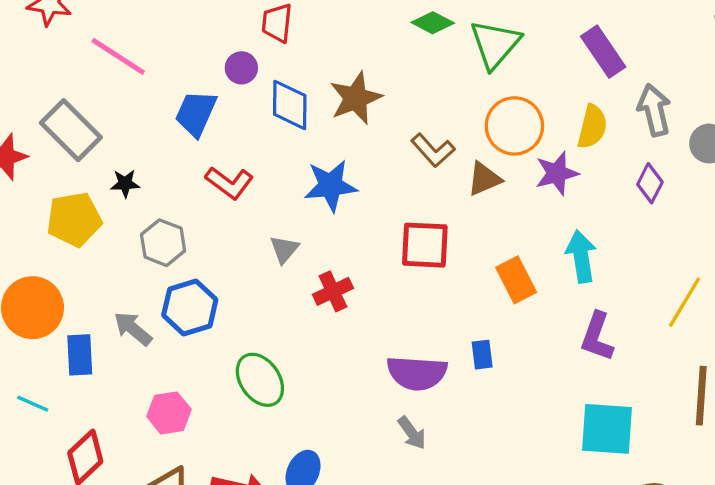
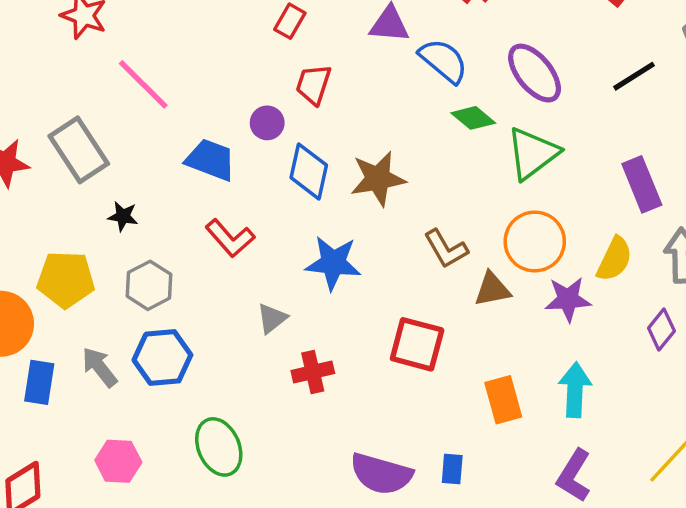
blue trapezoid: (196, 113) -> (211, 160), turned 75
yellow pentagon: (74, 219) -> (66, 279), moved

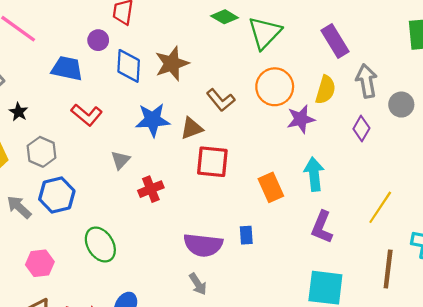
black star: (123, 216) -> (19, 112), turned 30
brown triangle: (492, 289) -> (192, 128), moved

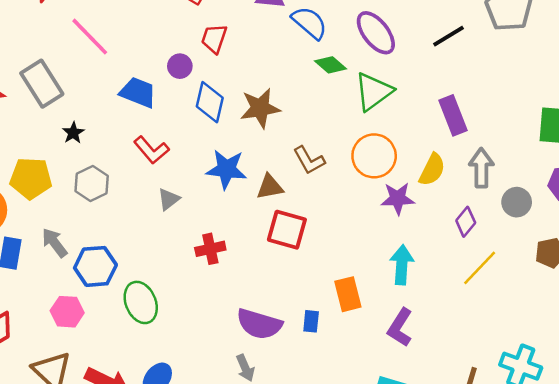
gray triangle: (120, 160) -> (169, 199), moved
orange rectangle: (271, 187) -> (348, 294), moved
blue hexagon: (57, 195) -> (95, 266), moved
yellow line: (380, 207) -> (480, 268), moved

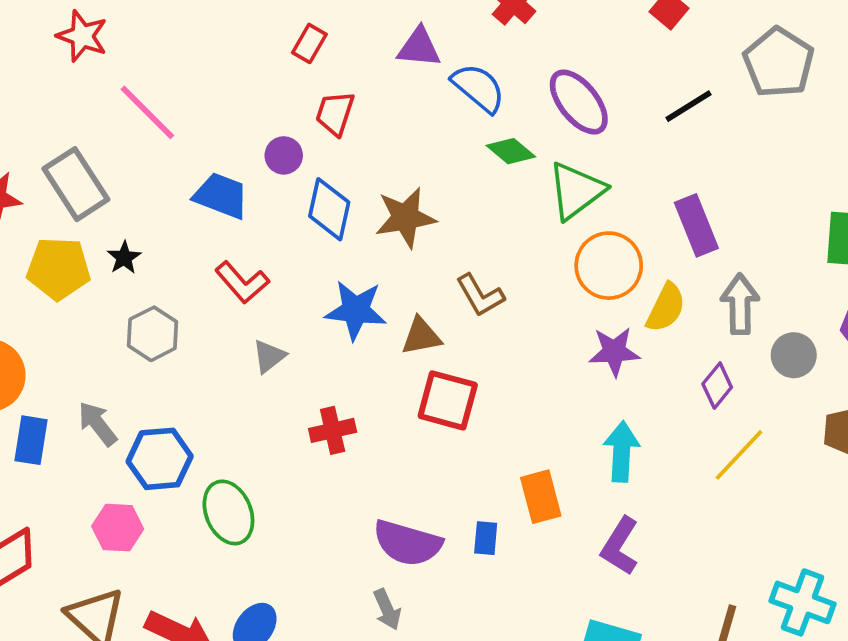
orange circle: (374, 156) -> (609, 266), moved
yellow pentagon: (31, 178) -> (59, 268), moved

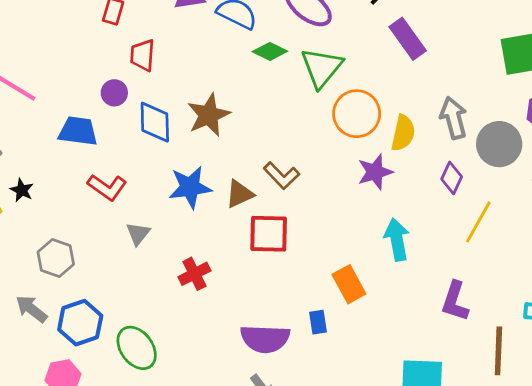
purple rectangle: (696, 225) -> (408, 39), moved
brown L-shape: (480, 295) -> (282, 176), moved
gray hexagon: (153, 334) -> (56, 258), moved
gray circle: (794, 355) -> (499, 144), size x1.4
purple L-shape: (620, 546) -> (455, 301), moved

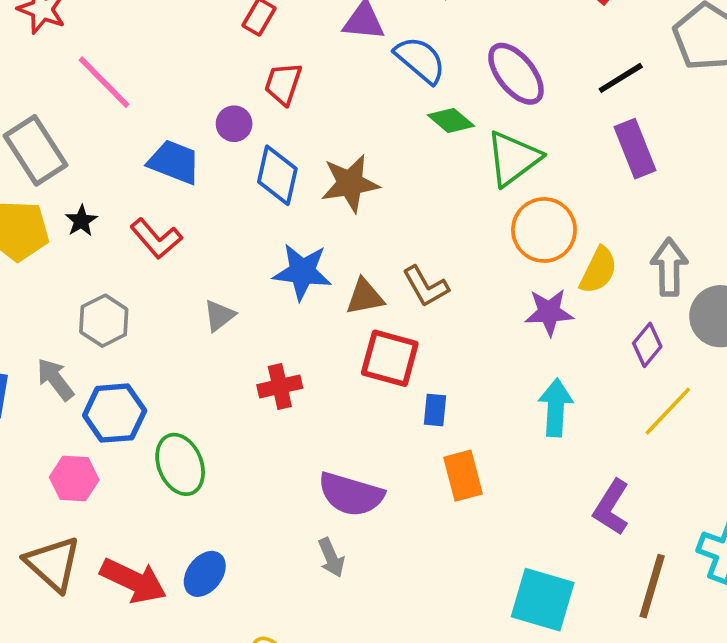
red L-shape: (107, 187) -> (156, 239), moved
orange rectangle: (349, 284) -> (463, 476), moved
blue rectangle: (318, 322) -> (435, 410), moved

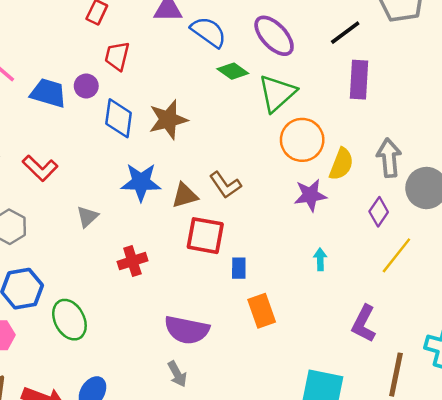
purple rectangle: (635, 149) -> (359, 80), turned 30
blue trapezoid: (174, 162) -> (48, 93), moved
cyan arrow: (556, 408) -> (320, 259), size x0.6

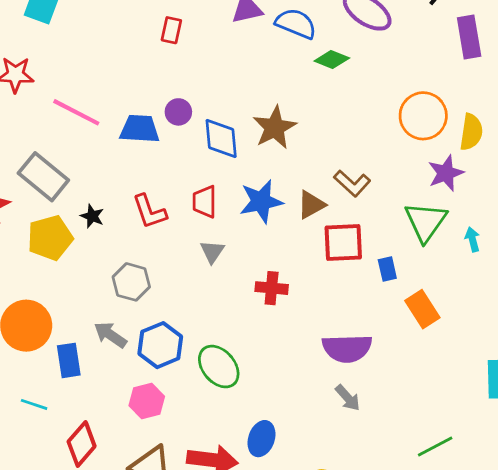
red trapezoid: (117, 56) -> (205, 202), moved
green triangle: (277, 93) -> (426, 222), moved
red L-shape: (40, 168) -> (149, 212), turned 40
red cross: (132, 261) -> (272, 288), turned 36

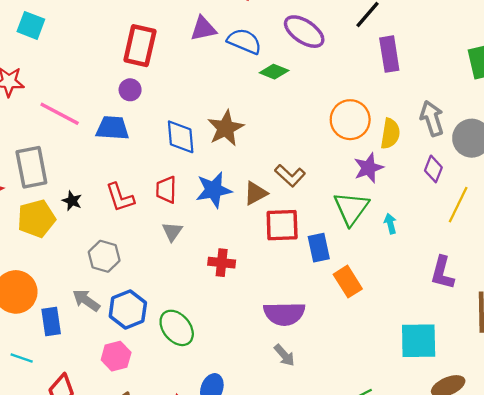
red rectangle: (171, 30) -> (140, 46), size x1.8
purple circle: (178, 112) -> (130, 90), moved
gray rectangle: (43, 177) -> (31, 167), turned 39
blue rectangle: (387, 269) -> (319, 248), size x1.4

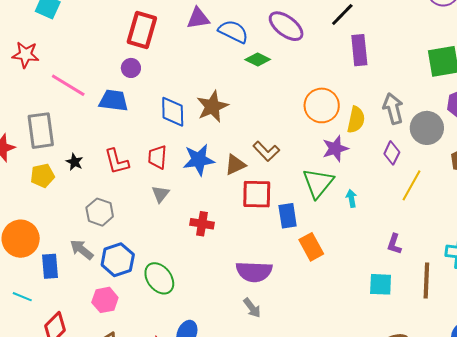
yellow pentagon: (36, 219) -> (42, 176), size x0.7
purple L-shape: (442, 273) -> (394, 244), size x0.7
cyan square: (419, 341) -> (381, 284), moved, size x0.7

